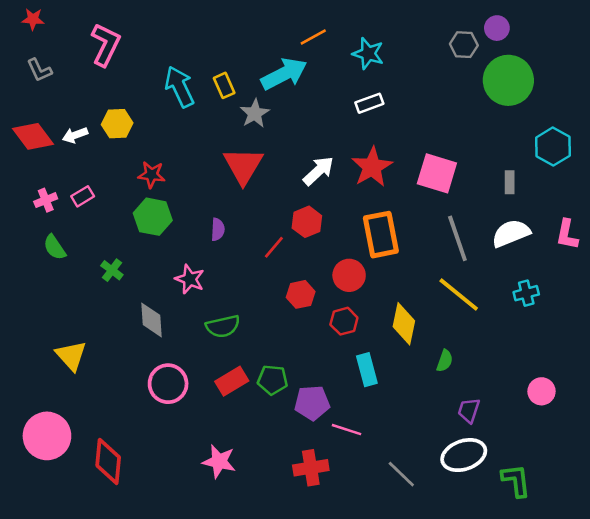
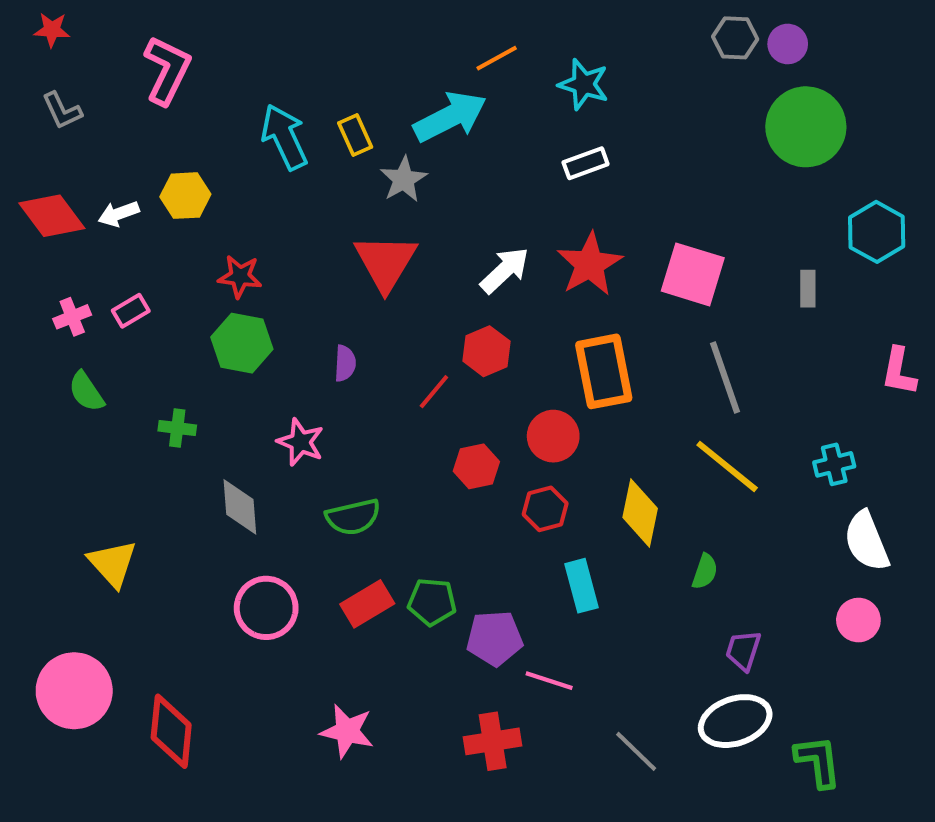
gray hexagon: (464, 45) -> (735, 38), moved
white semicircle: (511, 233) -> (867, 541), moved, turned -90
green cross: (112, 270) -> (177, 428), turned -30

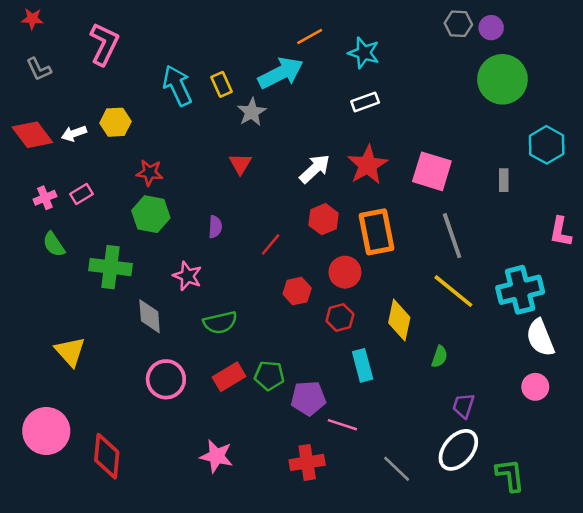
red triangle: (385, 262) -> (240, 164), size x0.6
red hexagon: (487, 351) -> (324, 219), moved
green cross: (177, 428) -> (111, 267), size x1.8
cyan cross: (834, 464) -> (520, 290), size x1.8
white ellipse: (735, 721) -> (458, 450), turned -30

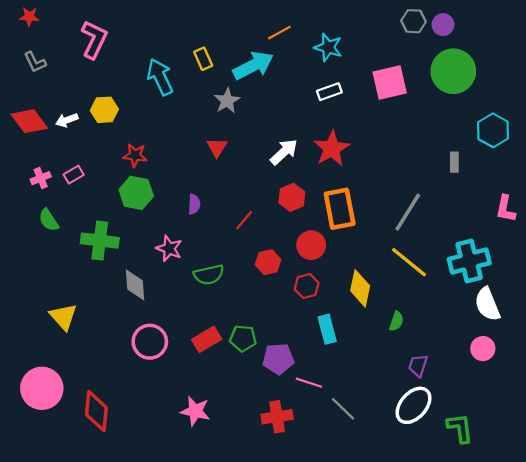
yellow rectangle: (221, 84) -> (203, 59), moved
pink square: (432, 171) -> (390, 83), moved, turned -30
gray line: (452, 236) -> (408, 212), turned 51
green semicircle: (220, 323) -> (209, 275), moved
gray line: (397, 469) -> (343, 409), moved

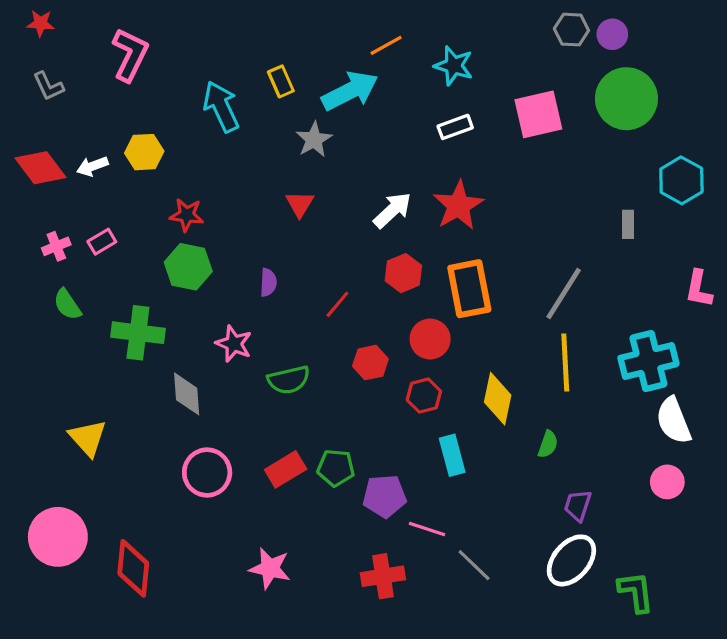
yellow line: (409, 262) -> (565, 363), turned 48

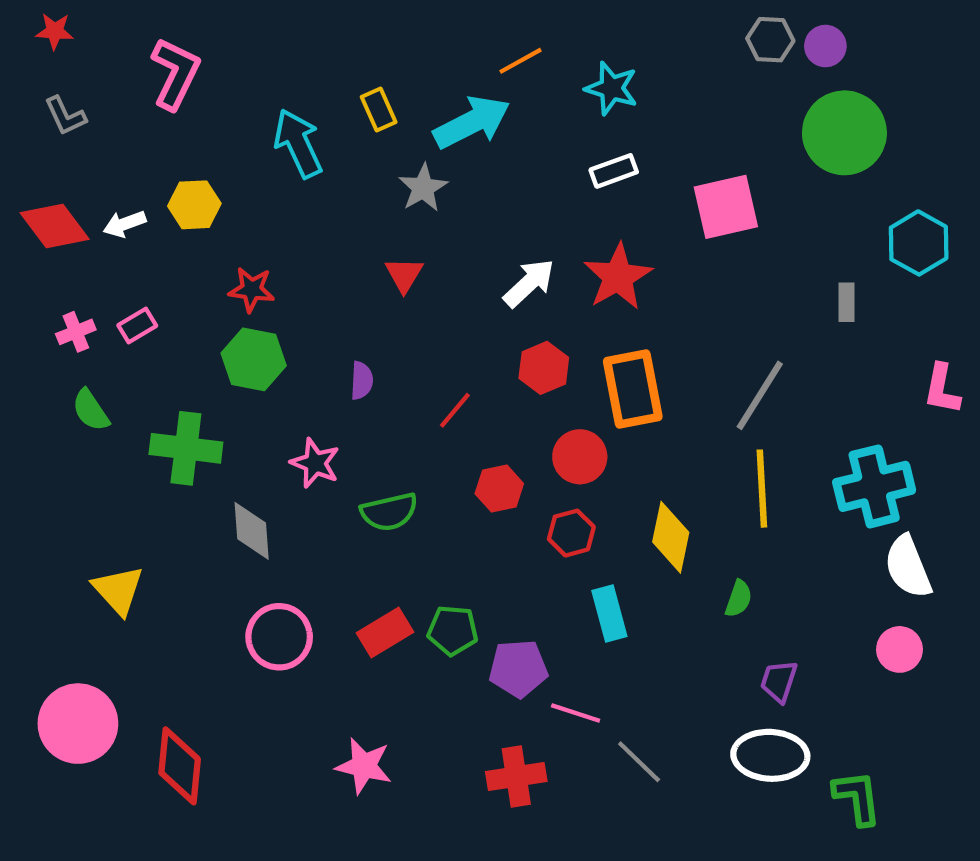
pink square: (538, 114) -> (726, 207), moved
white ellipse: (571, 560) -> (770, 755), turned 52

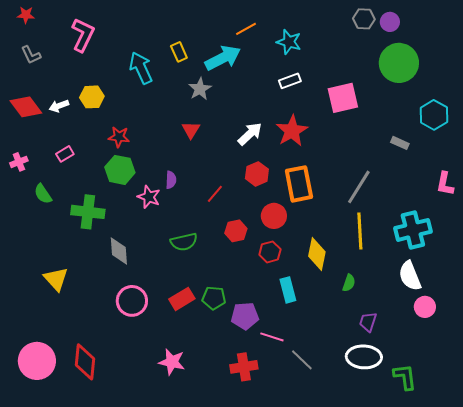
gray rectangle: (847, 302) -> (400, 143), turned -66
pink cross: (76, 332) -> (19, 162), moved
pink star: (315, 463) -> (149, 197), moved
white semicircle: (908, 567) -> (410, 276), moved
pink circle: (78, 724) -> (37, 361), moved

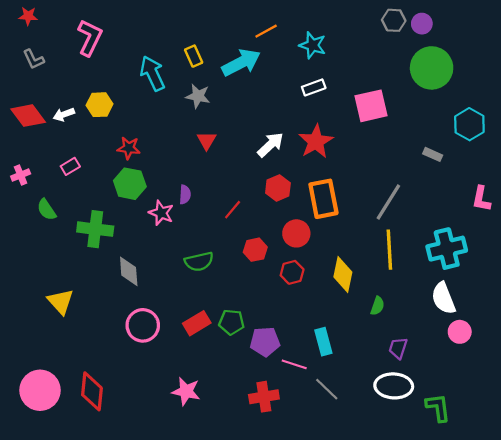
gray star: (200, 89) -> (198, 96), moved, turned -30
cyan rectangle: (288, 290) -> (323, 342), moved

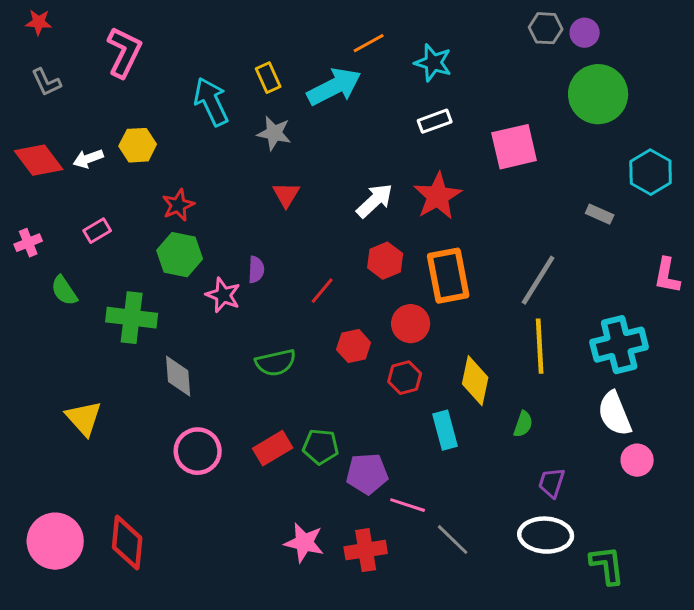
red star: (129, 148) -> (178, 205), turned -30
cyan rectangle: (323, 342) -> (445, 430), moved
pink star: (186, 391) -> (304, 543), moved

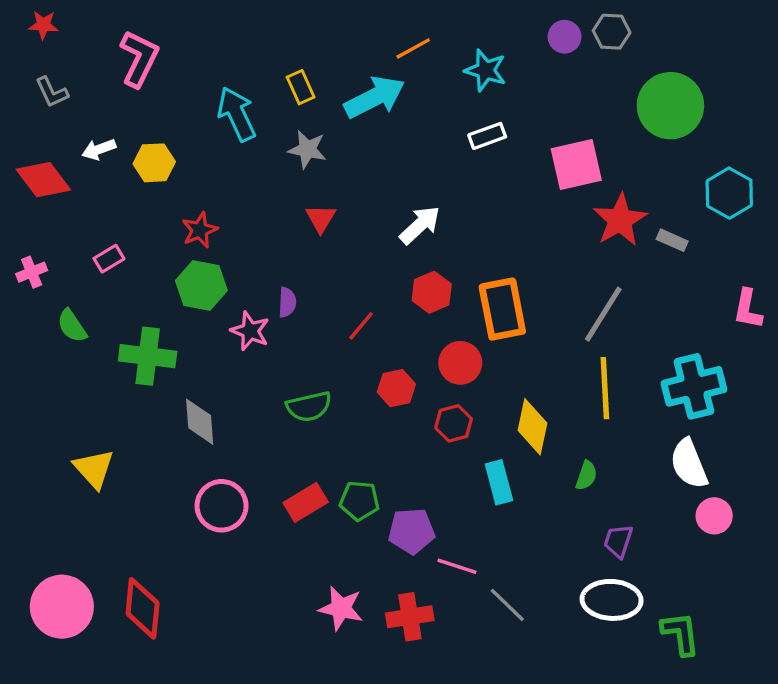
purple circle: (585, 33) -> (565, 37), moved
white arrow: (88, 159) -> (99, 149), moved
red star: (438, 196) -> (620, 220), moved

